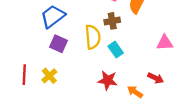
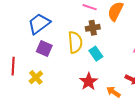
red line: (24, 75) -> (13, 66), moved
red star: (108, 80) -> (89, 82), turned 30

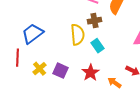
blue trapezoid: (39, 24) -> (33, 34), moved
purple square: (44, 48) -> (61, 71), moved

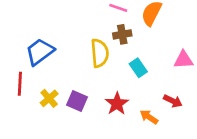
cyan rectangle: (98, 46) -> (138, 68), moved

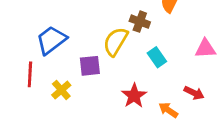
brown cross: (122, 34) -> (140, 22), turned 30
yellow semicircle: (100, 53) -> (116, 42), turned -144
purple square: (77, 101) -> (90, 66), moved, turned -30

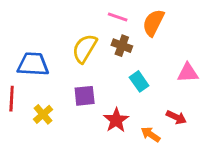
blue trapezoid: (51, 40) -> (33, 64), turned 40
yellow semicircle: (116, 42) -> (85, 48), moved
purple square: (90, 66) -> (85, 96), moved

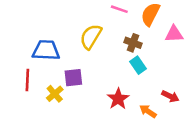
brown cross: (122, 46) -> (133, 43), moved
pink triangle: (188, 73) -> (174, 34), moved
purple square: (85, 96) -> (73, 78), moved

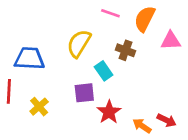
cyan rectangle: (138, 65) -> (104, 71), moved
purple square: (73, 78) -> (84, 93), moved
red arrow: (170, 96) -> (167, 120), moved

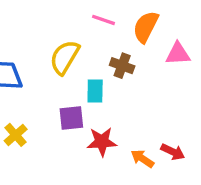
cyan rectangle: (104, 71) -> (95, 91), turned 36
red star: (109, 112) -> (102, 142), turned 30

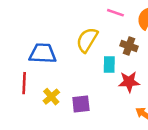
purple square: (71, 118) -> (81, 104), moved
red star: (102, 142) -> (129, 82), moved

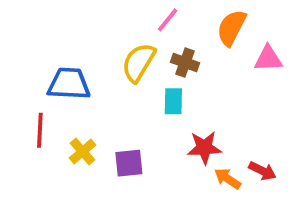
pink line: (115, 13) -> (168, 20), moved, turned -70
brown cross: (129, 46) -> (185, 63), moved
red star: (129, 82) -> (204, 148), moved

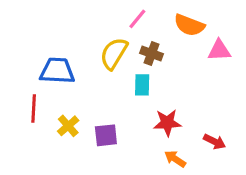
orange semicircle: (231, 28) -> (189, 25), turned -96
orange arrow: (228, 179) -> (175, 159), moved

